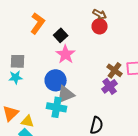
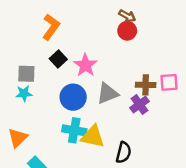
black square: (61, 35) -> (58, 59), moved
brown cross: (115, 70) -> (146, 85), turned -35
gray triangle: (66, 94) -> (108, 93), moved
yellow triangle: (28, 121) -> (93, 137), moved, size x1.5

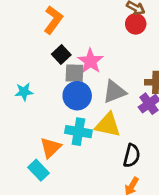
gray square: (26, 74) -> (74, 73), moved
yellow triangle: (93, 137) -> (108, 125), moved
orange triangle: (18, 138) -> (51, 148), moved

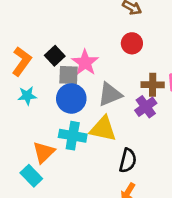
orange L-shape: (53, 20) -> (22, 61), moved
red circle: (136, 24) -> (132, 43), moved
cyan star: (24, 92) -> (27, 96), moved

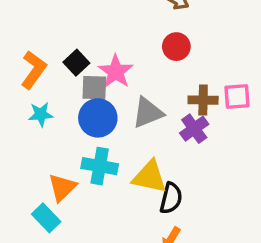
yellow triangle: (103, 129) -> (150, 177), moved

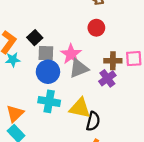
pink star: (116, 72) -> (71, 54), moved
cyan star: (41, 114) -> (13, 60), moved
orange triangle: (62, 187) -> (15, 114), moved

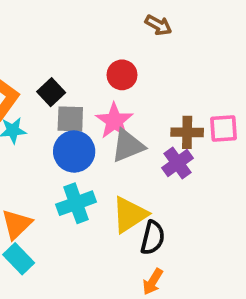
red circle: (96, 28) -> (122, 75), moved
cyan cross: (49, 101) -> (76, 203), turned -30
yellow triangle: (80, 108) -> (130, 215), turned -45

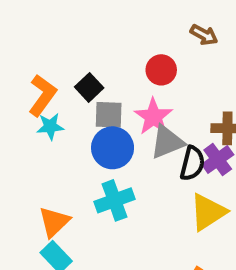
brown arrow: (158, 25) -> (204, 35), moved
yellow triangle: (130, 215) -> (208, 212), moved
black semicircle: (153, 238) -> (192, 163), moved

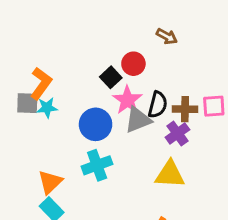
black square: (89, 87) -> (111, 77), moved
gray square: (109, 115) -> (27, 103), moved
black semicircle: (192, 163) -> (158, 105), moved
yellow triangle: (208, 212) -> (170, 174), turned 36

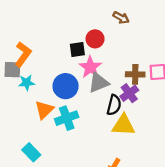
black square: (111, 77) -> (77, 50), turned 35
black semicircle: (158, 105) -> (114, 105), moved
cyan star: (47, 108) -> (27, 83), moved
orange triangle: (50, 182) -> (44, 110), moved

